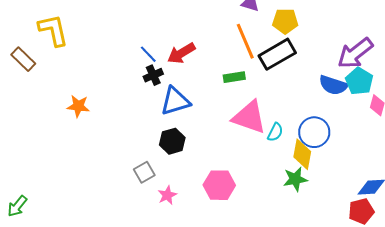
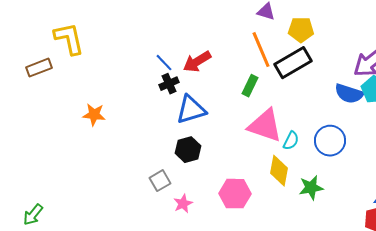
brown rectangle: (23, 59) -> (39, 68), turned -65
green rectangle: (234, 77) -> (250, 86), turned -55
yellow diamond: (302, 154) -> (279, 171), moved

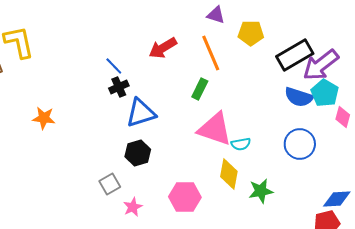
red arrow: (197, 62) -> (163, 48), moved
black rectangle: (293, 63) -> (295, 55), moved
cyan semicircle: (291, 141) -> (241, 144), turned 54
blue circle: (330, 141) -> (300, 144), moved

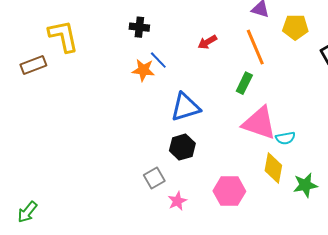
red arrow: (163, 48) -> (207, 42), size x0.7
black cross: (119, 87) -> (139, 27), moved, turned 30
orange star: (44, 118) -> (143, 70), moved

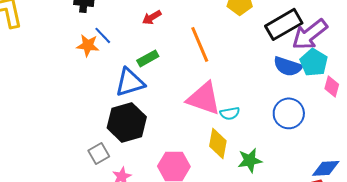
orange line: (255, 47) -> (200, 44), moved
green rectangle: (244, 83) -> (148, 58), moved, turned 35
black hexagon: (182, 147) -> (127, 122), size x1.5

